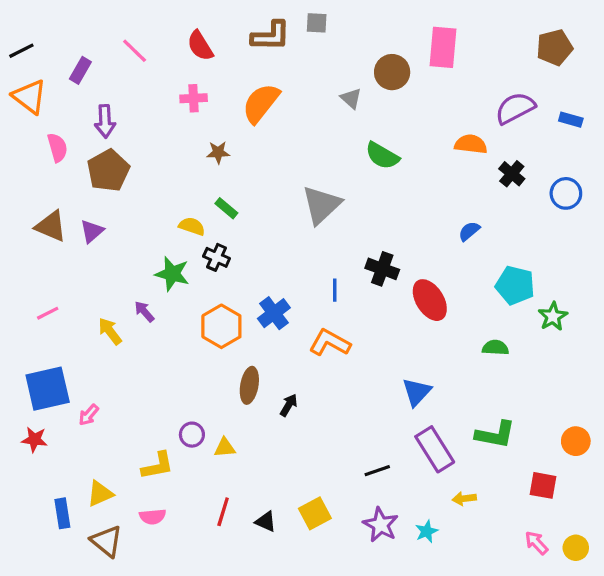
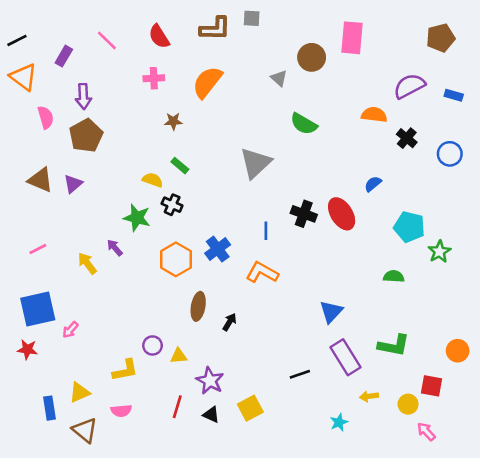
red ellipse: (430, 300) -> (342, 214), moved
purple star: (381, 525) -> (210, 381), moved
yellow circle: (576, 548) -> (408, 404), moved

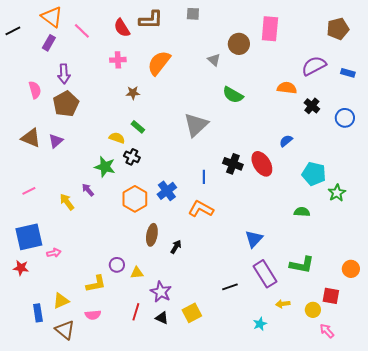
brown L-shape: (215, 29) -> (151, 20), moved
orange triangle: (23, 77) -> (52, 17), moved
pink arrow: (70, 330) -> (54, 253), turned -144

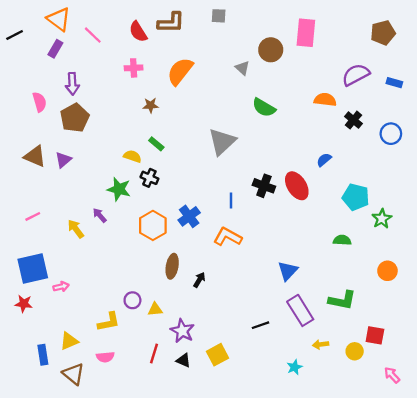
orange circle: (351, 269) -> (387, 271), moved
pink arrow: (327, 331) -> (392, 375), moved

